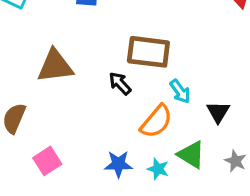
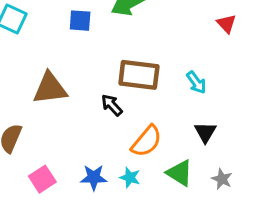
cyan arrow: (180, 91) -> (196, 82), moved
blue star: (118, 164) -> (94, 178), moved
cyan star: (158, 169) -> (130, 178), moved

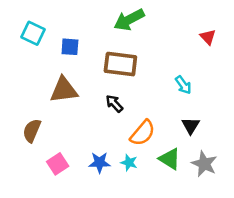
blue square: (80, 21) -> (70, 47), moved
brown rectangle: (139, 75) -> (120, 64), moved
gray star: (222, 179) -> (204, 164), size x1.5

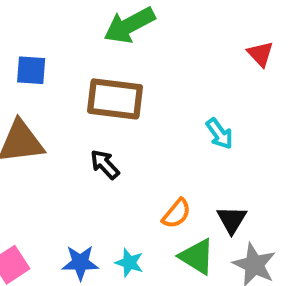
black triangle: (191, 126) -> (232, 220), moved
orange semicircle: (143, 133) -> (176, 214), moved, size x0.7

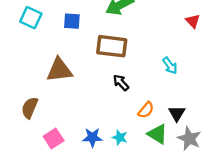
blue square: (31, 70) -> (72, 21), moved
black arrow: (105, 164) -> (121, 83), moved

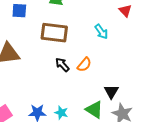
cyan arrow: (170, 66) -> (101, 32), moved
orange semicircle: (146, 110) -> (84, 65), moved

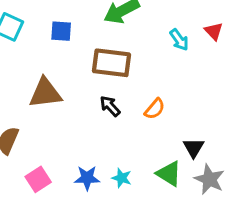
cyan arrow: (101, 32) -> (179, 40), moved
black arrow: (62, 65) -> (110, 106), moved

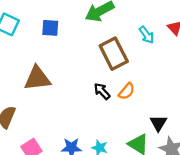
brown rectangle: (112, 63) -> (114, 54), moved, turned 56
black arrow: (110, 106) -> (102, 91), moved

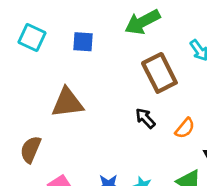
orange semicircle: (127, 91) -> (185, 128), moved

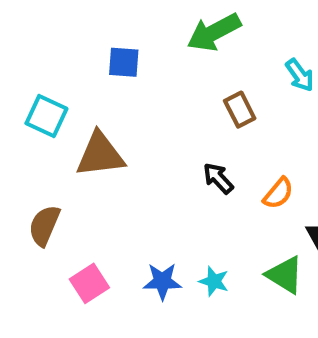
cyan square: (32, 38) -> (46, 116), moved
brown rectangle: (159, 73) -> (240, 110), size x0.6

